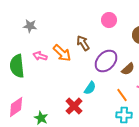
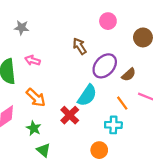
orange arrow: (62, 53) -> (36, 98), moved
cyan semicircle: (90, 88) -> (87, 95), size x1.5
cyan cross: (124, 115) -> (113, 125), moved

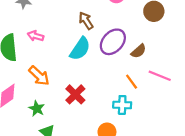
cyan semicircle: (87, 95) -> (80, 49), moved

